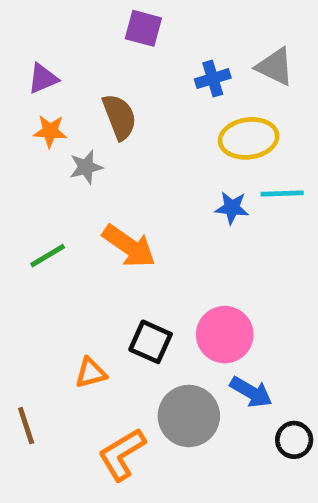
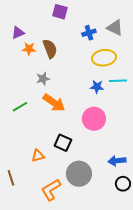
orange star: (50, 131) -> (29, 49), moved
gray star: (86, 167) -> (43, 79), moved
pink circle: (225, 335) -> (94, 119), moved
blue arrow: (251, 392) -> (117, 161), moved, turned 144

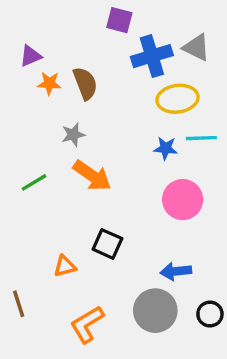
purple square: (60, 12) -> (119, 20), moved
blue cross: (89, 33) -> (152, 56), size x1.6
pink circle: (94, 119) -> (183, 200), moved
blue arrow: (117, 161) -> (176, 271), moved
gray circle: (79, 174) -> (155, 311), moved

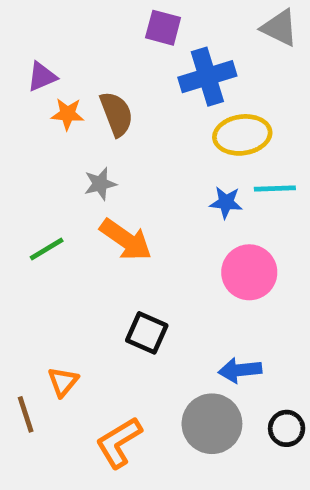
gray triangle: (196, 47) -> (280, 28), moved
orange triangle: (65, 266) -> (63, 382), moved, turned -35

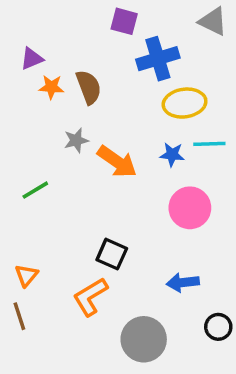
orange arrow: (126, 240) -> (117, 162), moved
orange triangle: (63, 382) -> (26, 275), moved
gray circle: (212, 424) -> (144, 339), moved
orange L-shape: (119, 442) -> (90, 297), moved

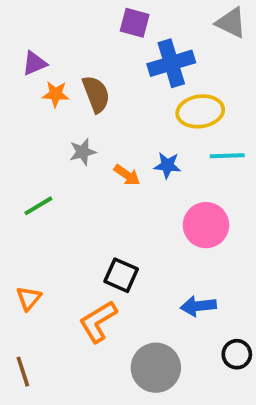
blue star: (172, 155) -> (167, 165), moved
orange arrow: (117, 162) -> (127, 175), size x0.6
brown line: (19, 316) -> (23, 372), moved

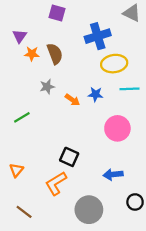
purple square: (135, 23) -> (57, 13), moved
purple triangle: (34, 63) -> (20, 36), turned -32
brown line: (23, 372) -> (24, 212), moved, turned -35

